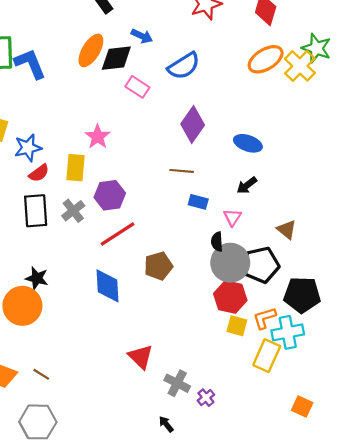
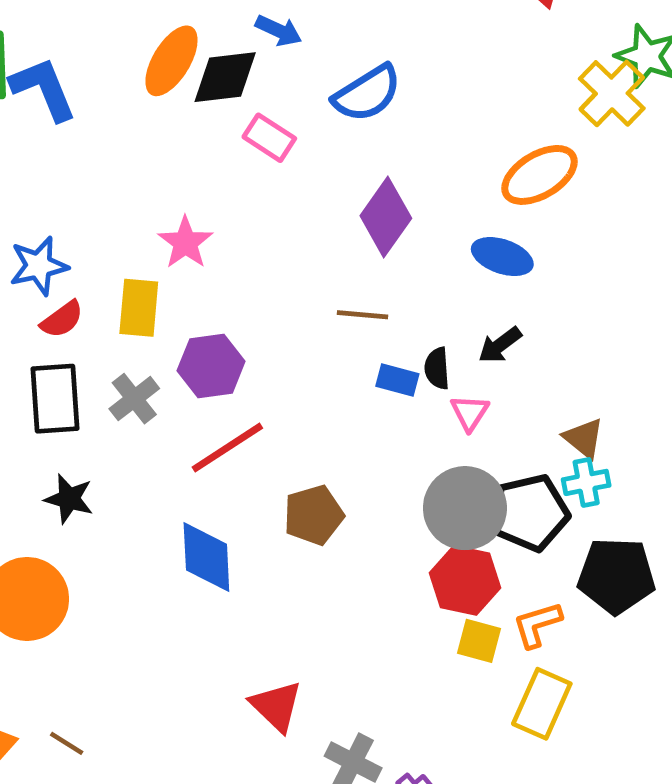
orange ellipse: (266, 59) -> (540, 175), moved
black semicircle: (217, 242) -> (437, 368), moved
black star: (37, 278) -> (69, 499), moved
cyan cross: (288, 332) -> (586, 482), moved, size x0.7

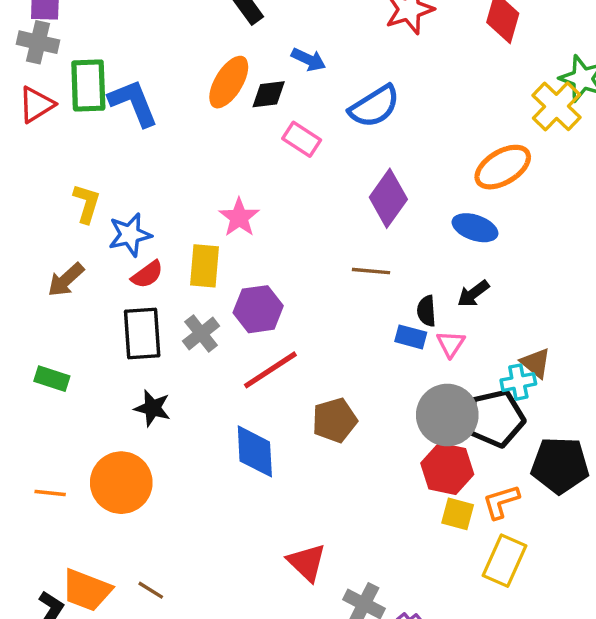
black diamond: (225, 77) -> (269, 94), size x0.7
blue rectangle: (397, 380) -> (411, 337), moved
cyan cross: (586, 482) -> (518, 382), moved

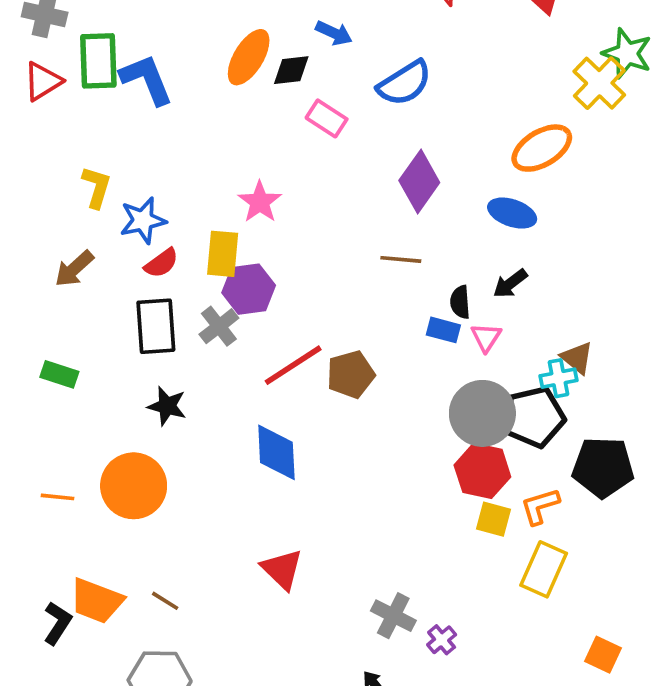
purple hexagon: (258, 309) -> (249, 289), moved
brown pentagon: (335, 420) -> (351, 374), moved
red triangle: (307, 562) -> (282, 569), moved

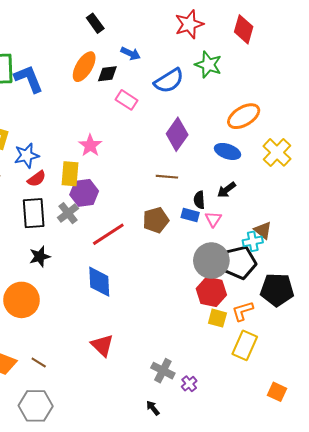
green star: (627, 53) -> (208, 65), moved
yellow cross: (599, 83) -> (277, 152), moved
brown pentagon: (351, 374) -> (156, 220), moved
black star: (167, 406) -> (40, 256), turned -30

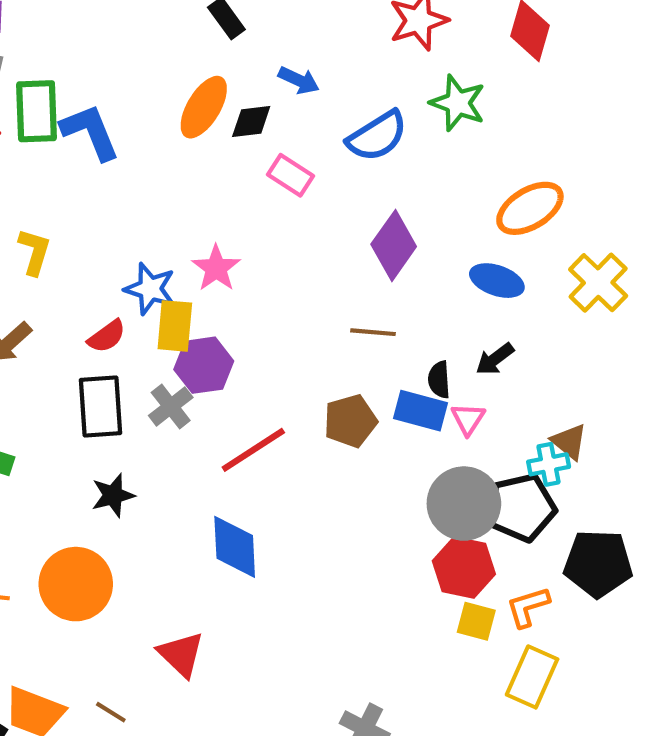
blue star: (27, 156) -> (150, 289), moved, turned 30
blue rectangle: (190, 215) -> (421, 411), size x1.4
red triangle: (102, 345) -> (181, 654), moved

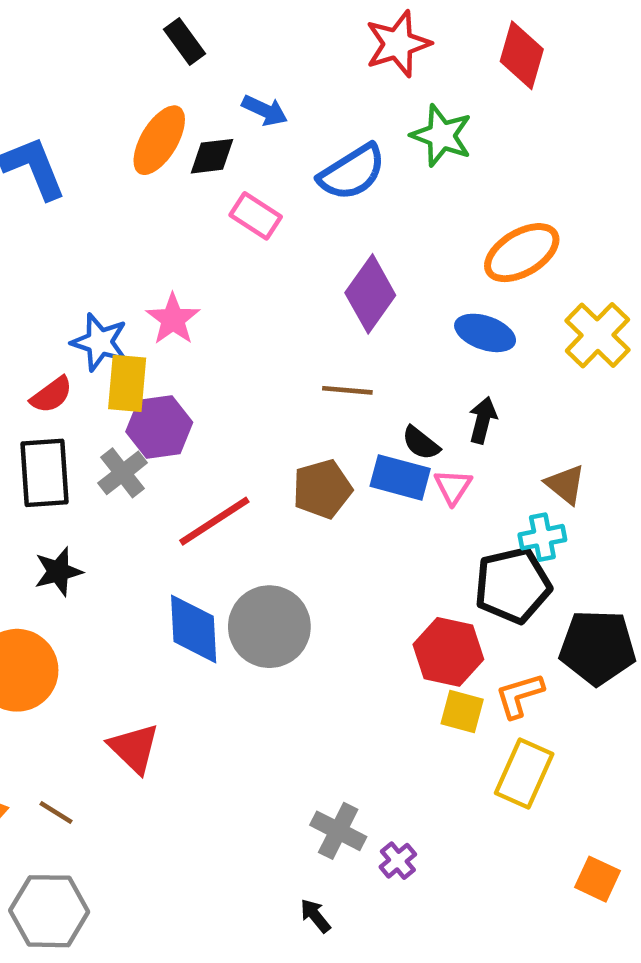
black arrow: (495, 359) -> (483, 420), turned 141
black semicircle: (439, 380) -> (421, 443), turned -48
brown triangle: (569, 442) -> (565, 484), moved
gray circle: (464, 504) -> (269, 627), moved

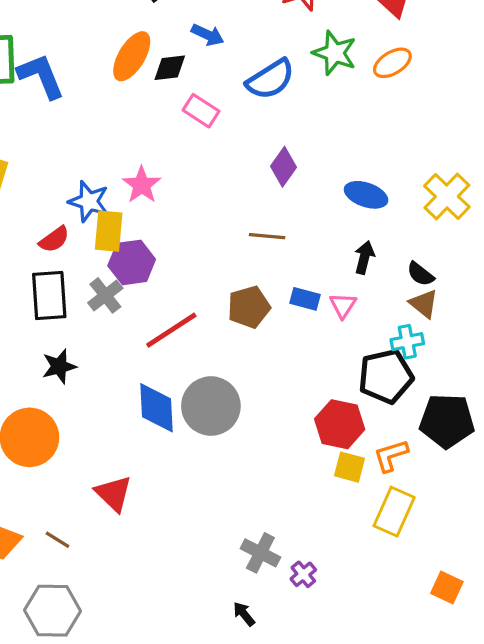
orange ellipse: (522, 253) -> (392, 63), moved, size x0.7
purple diamond: (370, 294) -> (284, 167), size x0.7
black semicircle: (421, 443) -> (420, 274), moved
blue rectangle: (400, 477) -> (305, 299), size x0.7

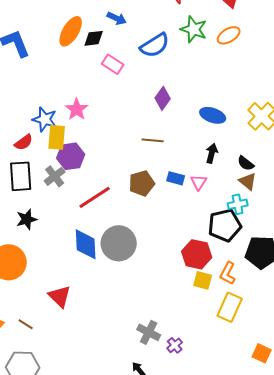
orange L-shape: (391, 456) -> (228, 273), turned -45

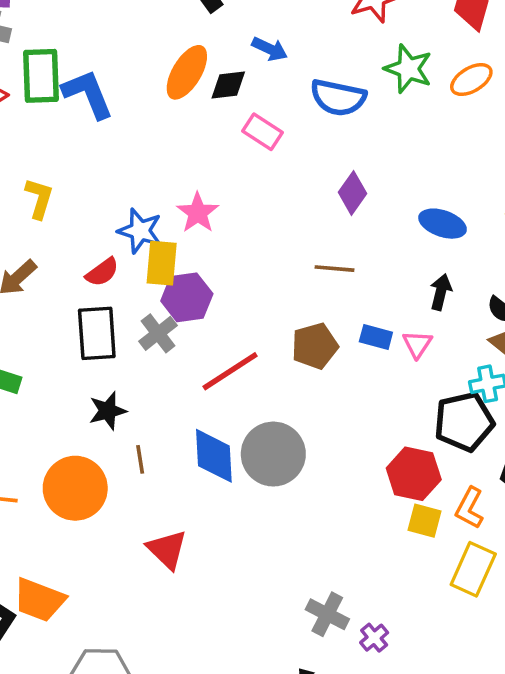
blue semicircle: (155, 45) -> (338, 98), turned 44
brown line: (26, 324) -> (140, 459), moved, turned 49

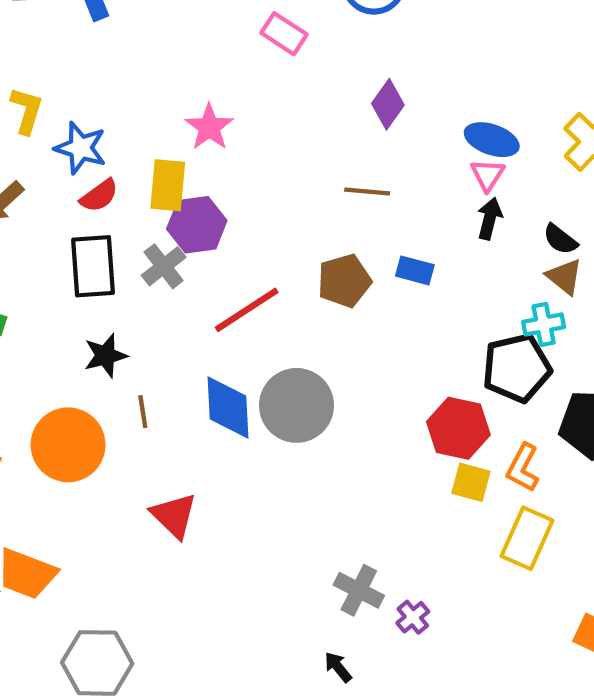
blue star: (140, 231) -> (81, 148), moved
pink triangle: (417, 344) -> (488, 175), moved

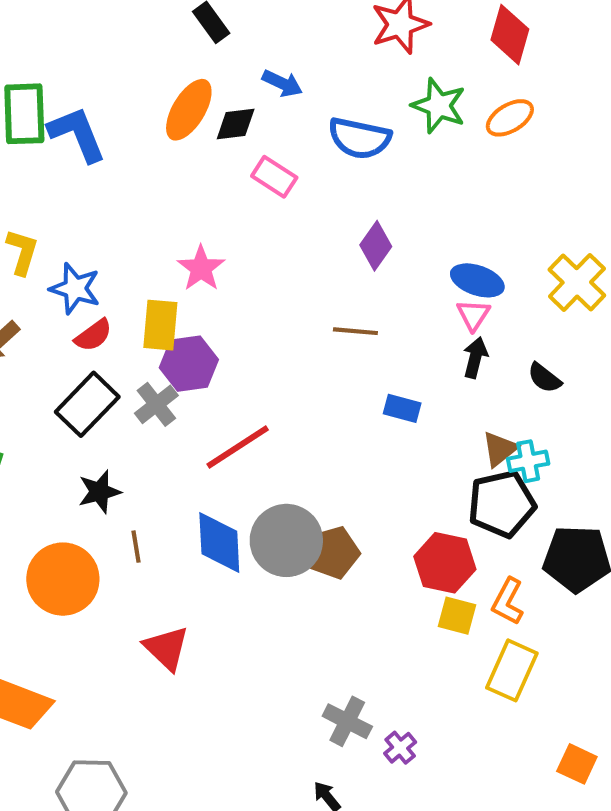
black rectangle: (93, 266) -> (87, 404), turned 48
brown triangle: (564, 277) -> (500, 449), moved, turned 42
brown pentagon: (344, 281) -> (333, 553), moved

